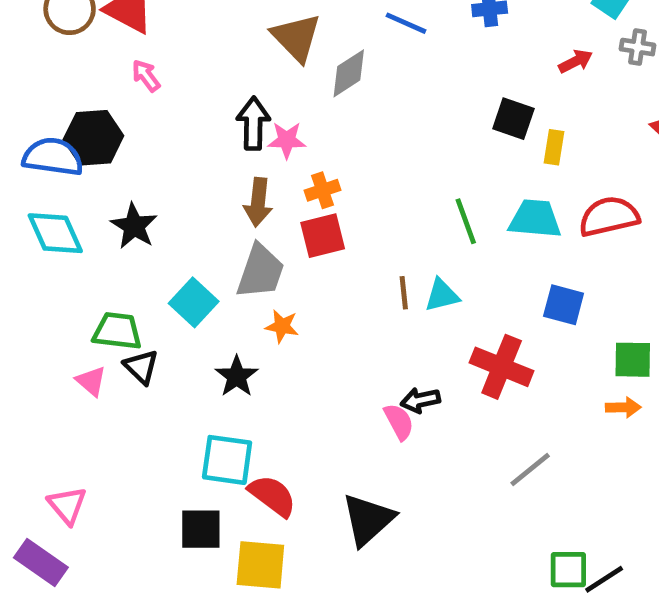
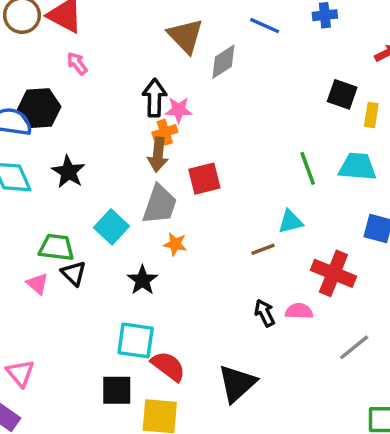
orange cross: (323, 190) -> (165, 132), moved
brown line: (404, 293) -> (263, 249), moved, turned 75
black arrow: (420, 400) -> (265, 313), moved, turned 76
pink semicircle: (399, 422) -> (299, 311), moved, turned -60

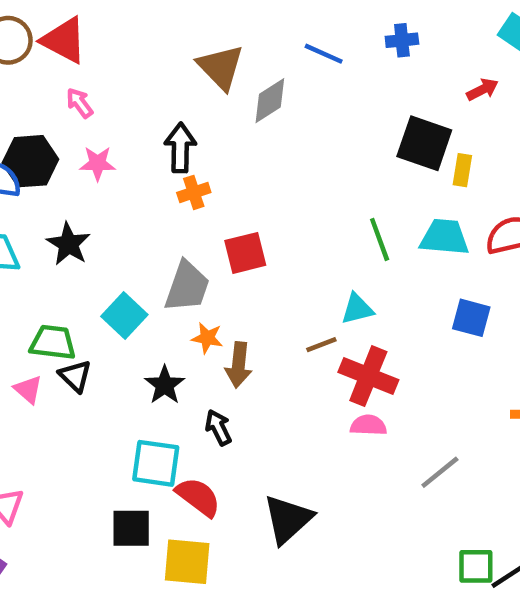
black square: (342, 94) -> (424, 143), size x1.4
pink star: (179, 110) -> (98, 163), moved
brown arrow: (158, 155) -> (239, 365), moved
red cross: (333, 273) -> (368, 376), moved
black arrow: (265, 313) -> (218, 427), moved

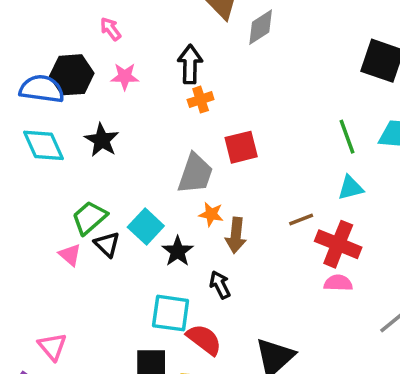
cyan triangle: (357, 309) -> (351, 188), moved
cyan square: (124, 316) -> (146, 227), moved
green trapezoid: (53, 342) -> (89, 218), turned -48

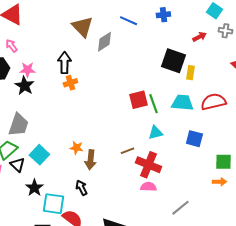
pink arrow: (111, 29) -> (11, 46), moved
black star: (102, 140) -> (24, 86), moved
red square: (241, 147) -> (138, 100), moved
gray trapezoid: (195, 174) -> (18, 125), moved
black star: (178, 251) -> (34, 188), moved

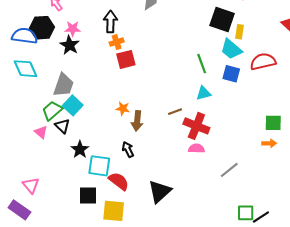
red square: (138, 100) -> (126, 59), moved
cyan trapezoid: (182, 103) -> (231, 49), moved, turned -145
blue square: (194, 139) -> (231, 74), moved
cyan square: (39, 155) -> (73, 105), moved

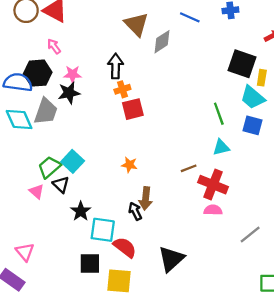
black star: (70, 45) -> (69, 93), turned 30
gray trapezoid: (63, 85) -> (46, 111), moved
brown arrow: (137, 121) -> (146, 198), moved

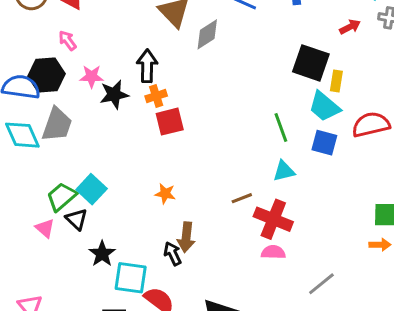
black star: (69, 93) -> (114, 94), moved

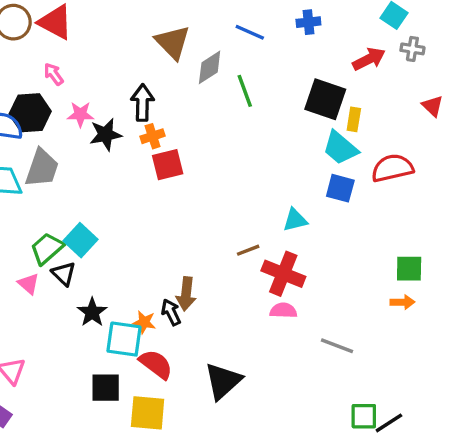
red arrow: (350, 27) -> (369, 59), size x1.4
green line: (281, 128) -> (245, 91), moved
orange star: (165, 194) -> (144, 322), moved
gray line: (321, 284) -> (337, 346), turned 60

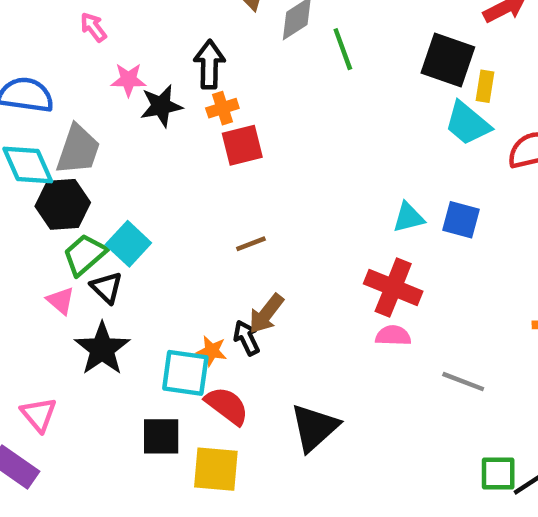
black hexagon: (30, 113) -> (63, 204), moved
blue square: (340, 188) -> (461, 220), moved
brown line: (248, 250) -> (251, 244), moved
brown arrow: (186, 294) -> (266, 314), turned 32
black star: (92, 312) -> (102, 349), moved, size x1.4

